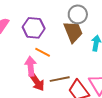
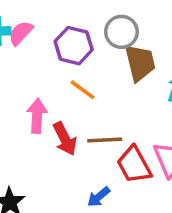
gray circle: (78, 14) -> (121, 32), moved
pink arrow: (31, 66) -> (37, 116), moved

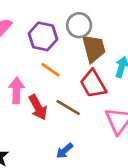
brown line: (105, 140) -> (68, 108), turned 35
red trapezoid: (134, 165) -> (93, 84), moved

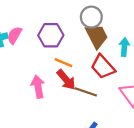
gray circle: (79, 25) -> (91, 17), moved
red arrow: (38, 107) -> (66, 80), moved

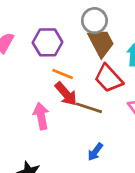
pink arrow: (38, 87) -> (41, 116), moved

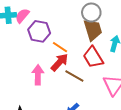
purple hexagon: (48, 42) -> (39, 31), moved
red arrow: (66, 94) -> (60, 62), turned -108

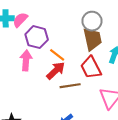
pink arrow: (38, 75) -> (26, 60), moved
brown line: (74, 76) -> (70, 86), turned -42

